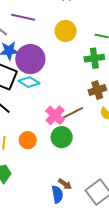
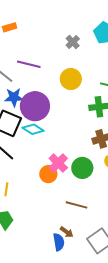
brown line: (73, 113) -> (76, 205), moved, turned 40
green circle: (62, 137) -> (82, 168), moved
orange circle: (28, 140) -> (48, 174), moved

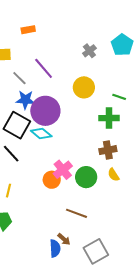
purple line: (29, 64) -> (44, 68), turned 30

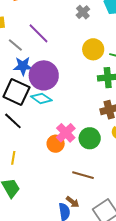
yellow circle: (84, 87) -> (93, 49), moved

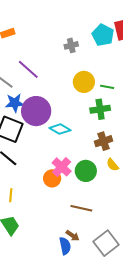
gray cross: (83, 12) -> (71, 45), turned 32
cyan diamond: (41, 98) -> (60, 129), moved

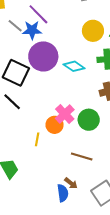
blue star: (15, 103) -> (32, 30), moved
cyan diamond: (60, 129) -> (74, 66), moved
yellow line: (11, 195) -> (37, 139), moved

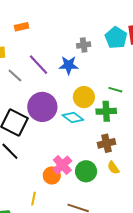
blue star: (32, 30) -> (69, 65), moved
yellow circle: (93, 31) -> (84, 97), moved
yellow line: (37, 139) -> (34, 199), moved

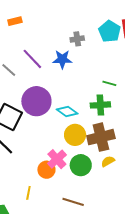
yellow circle: (84, 97) -> (75, 135), moved
brown cross: (107, 143) -> (101, 137), size x1.5
yellow semicircle: (113, 168) -> (108, 161), turned 96

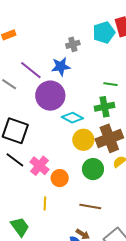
cyan pentagon: (110, 31) -> (104, 33), turned 30
purple circle: (36, 101) -> (50, 96), moved
pink cross: (57, 159) -> (39, 166), moved

